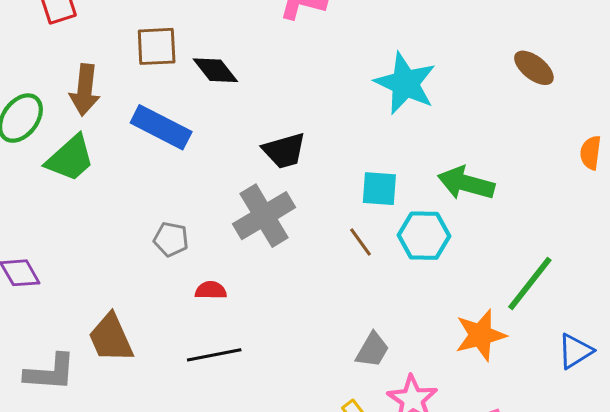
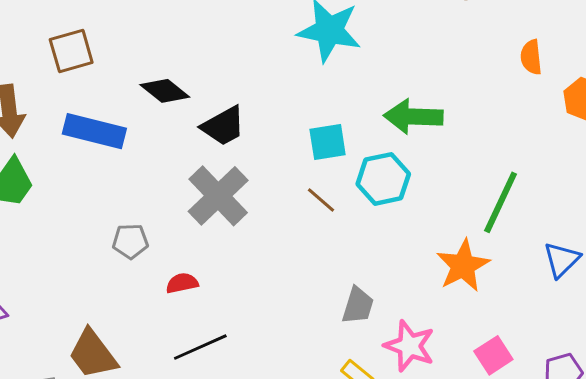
black diamond: (215, 70) -> (165, 91), moved

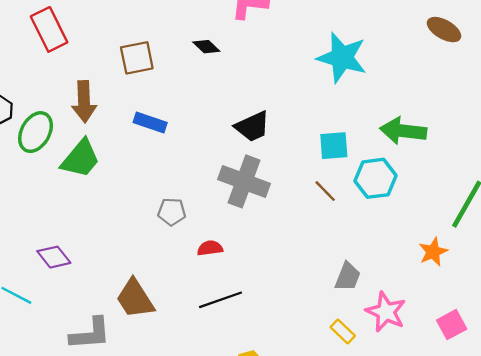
black diamond: (165, 91) -> (206, 47), moved, size x0.7
blue rectangle: (94, 131) -> (150, 123), size x0.7
gray cross: (218, 196) -> (244, 181), turned -30
orange star: (463, 266) -> (433, 252), size x0.7

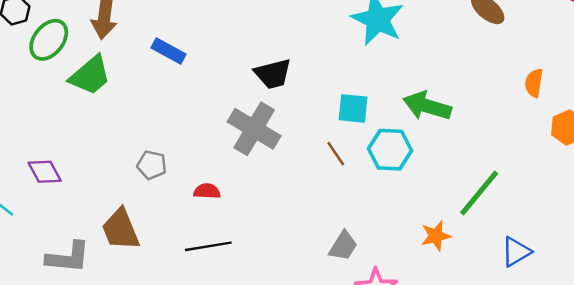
gray pentagon: (172, 212) -> (152, 165), moved

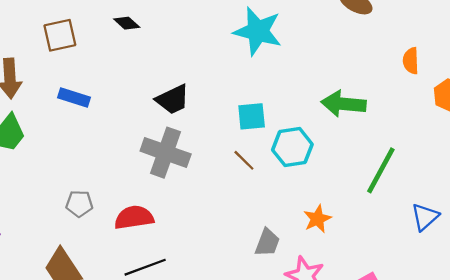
green arrow: (427, 106) -> (344, 104), moved
red semicircle: (207, 191) -> (134, 217), size x1.6
orange star: (436, 236) -> (317, 219), moved

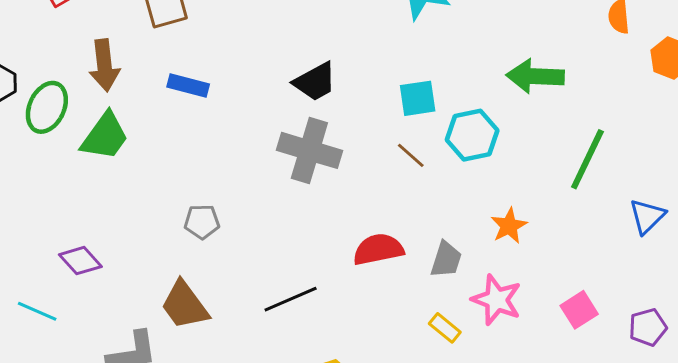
red semicircle: (134, 217) -> (378, 249), moved

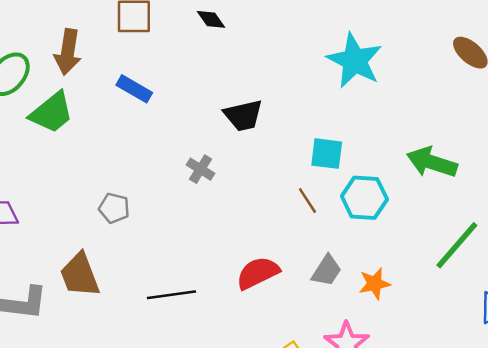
gray cross: (309, 150) -> (201, 169), moved, size x0.5
red semicircle: (378, 249) -> (258, 273), turned -30
gray trapezoid: (446, 260) -> (327, 271), moved

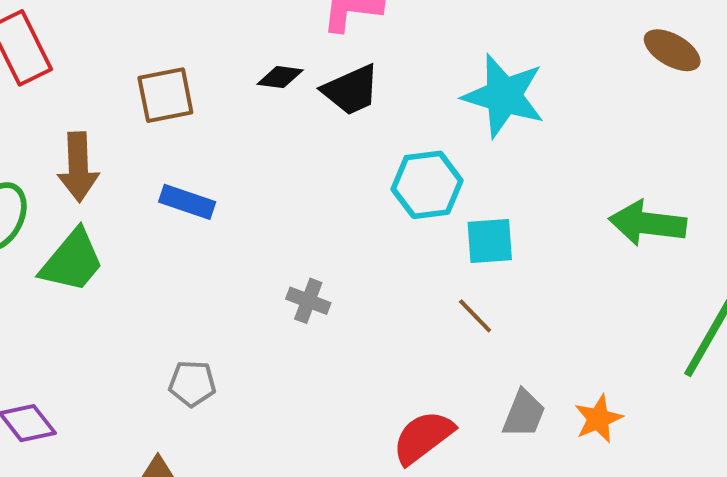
black diamond: (211, 19) -> (280, 77), turned -36
black trapezoid: (243, 115) -> (351, 90), moved
cyan hexagon: (364, 198) -> (427, 185), moved

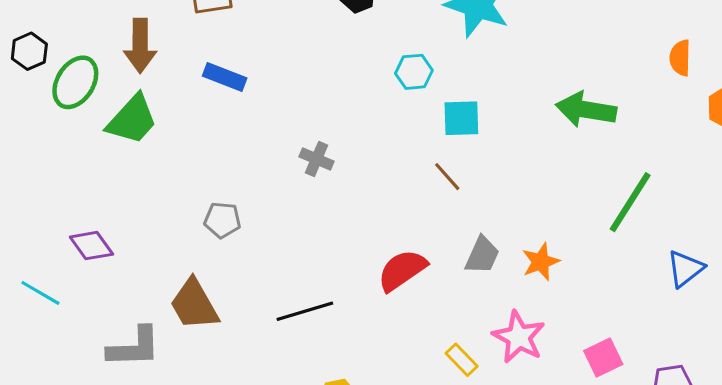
cyan hexagon: (427, 185) -> (414, 72), size x0.7

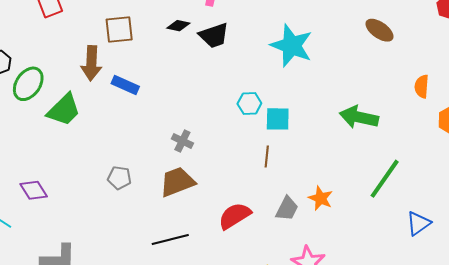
brown arrow: (140, 46) -> (91, 63), moved
cyan hexagon: (414, 72) -> (249, 103), moved
brown line: (447, 177) -> (267, 156), turned 45
orange star: (541, 262) -> (321, 198), moved, turned -30
brown trapezoid: (194, 305) -> (177, 182), moved, turned 96

